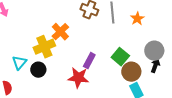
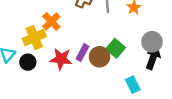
black arrow: (155, 66) -> (153, 58), size x1.5
brown circle: (131, 72) -> (100, 57), moved
red star: (78, 78) -> (61, 59), moved

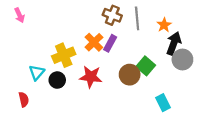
orange cross: (51, 21) -> (94, 42), moved
purple rectangle: (82, 53) -> (110, 43), moved
black arrow: (153, 58) -> (174, 43), moved

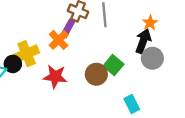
orange star: (164, 25) -> (150, 23), moved
purple rectangle: (110, 43) -> (68, 28), moved
black circle: (57, 80) -> (13, 64), moved

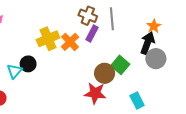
purple rectangle: (68, 28) -> (92, 34), moved
yellow cross: (27, 54) -> (48, 39), moved
red star: (55, 77) -> (95, 93), moved

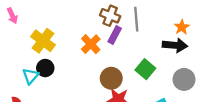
yellow cross: (48, 39) -> (43, 41), moved, turned -30
black arrow: (147, 43) -> (175, 45), turned 75
gray circle: (156, 59) -> (184, 79), moved
brown circle: (105, 73) -> (111, 78), moved

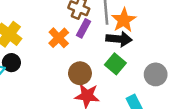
orange star: (182, 27) -> (124, 20), moved, size x1.5
black arrow: (175, 45) -> (119, 39), moved

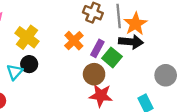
purple rectangle: (84, 28) -> (97, 48), moved
green square: (115, 64) -> (112, 57), moved

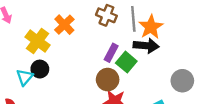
orange cross: (74, 41) -> (64, 25), moved

